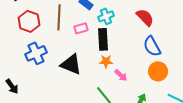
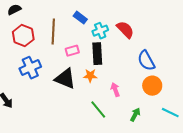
red semicircle: (145, 17) -> (125, 30), moved
pink rectangle: (81, 28) -> (72, 51), moved
orange star: (106, 61) -> (90, 76), moved
pink arrow: (121, 75) -> (115, 90), turned -152

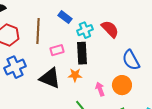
orange circle: (152, 86) -> (122, 85), moved

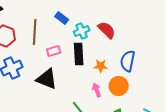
blue semicircle: (131, 60) -> (128, 61), turned 40
orange star: (75, 75) -> (101, 66), moved

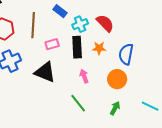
orange star: (101, 66) -> (99, 48), moved
pink arrow: (97, 90) -> (84, 76), moved

